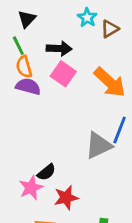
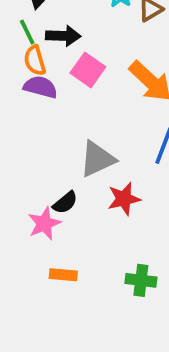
black arrow: (59, 49) -> (63, 36), moved
gray triangle: (98, 146) -> (97, 159), moved
red star: (66, 198) -> (124, 199), moved

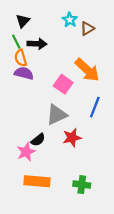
pink square: (88, 70) -> (63, 84), moved
orange rectangle: (63, 275) -> (37, 181), size x1.6

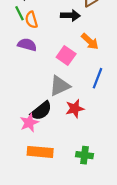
black arrow: (37, 44) -> (70, 15), moved
orange semicircle: (21, 58) -> (31, 20), moved
orange arrow: (87, 70) -> (90, 41), size x0.7
black semicircle: (38, 140) -> (41, 111), size x1.5

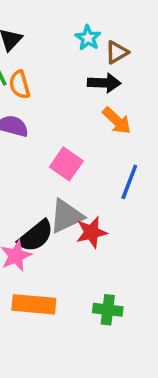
black arrow: (70, 15) -> (104, 83), moved
pink square: (66, 55) -> (66, 164), moved
gray triangle: (60, 86) -> (66, 216), moved

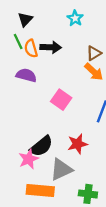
brown triangle: (117, 52) -> (94, 53), moved
black arrow: (104, 83) -> (51, 47), moved
gray triangle: (66, 216) -> (61, 169), moved

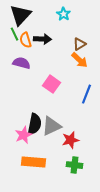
black triangle: (25, 19) -> (20, 15), size x1.6
red star: (77, 144) -> (70, 140), moved
black semicircle: (41, 146) -> (34, 124), turned -40
gray triangle: (61, 169) -> (52, 126), moved

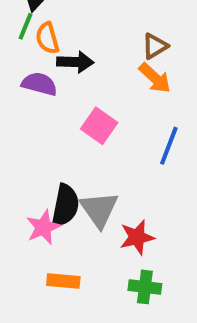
green line: (14, 34) -> (25, 26), turned 48
black arrow: (42, 39) -> (75, 62), moved
gray triangle: (52, 126) -> (99, 209), turned -40
orange rectangle: (34, 162) -> (63, 281), size x0.7

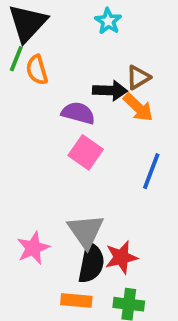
black arrow: (75, 62) -> (110, 91), moved
purple semicircle: (39, 84) -> (78, 113), moved
black semicircle: (65, 205) -> (91, 263), moved
orange rectangle: (63, 281) -> (76, 300), moved

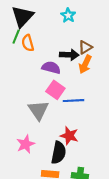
orange arrow: (138, 107) -> (85, 64), turned 72
blue line: (151, 171) -> (73, 101), moved, turned 66
gray triangle: (86, 231) -> (38, 110), moved
red star: (121, 257) -> (69, 136), moved, turned 30

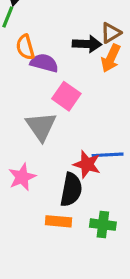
orange semicircle: (28, 43) -> (25, 47), moved
purple semicircle: (51, 68) -> (44, 63), moved
blue line: (73, 101) -> (108, 155), moved

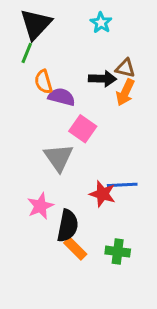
brown triangle: (111, 33) -> (125, 68), turned 45
black semicircle: (71, 190) -> (68, 226), moved
orange rectangle: (58, 221) -> (75, 248), turned 40

